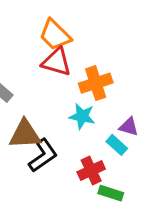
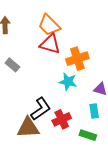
brown triangle: (25, 134) -> (28, 128), moved
cyan rectangle: (117, 145) -> (94, 111), moved, turned 40
red cross: (91, 171) -> (62, 119), moved

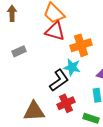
gray rectangle: (12, 65) -> (19, 51), turned -64
black L-shape: (41, 109) -> (59, 80), moved

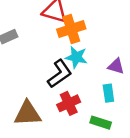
orange cross: (81, 45) -> (71, 29), moved

